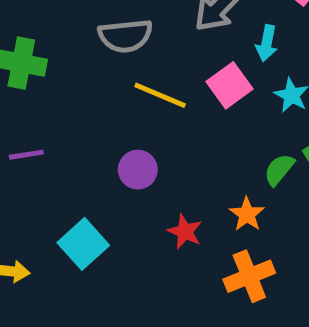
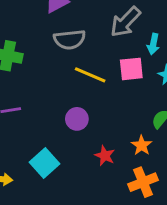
pink square: (230, 85) -> (131, 69), turned 30

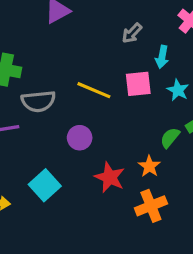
gray arrow: (125, 22) -> (132, 33), size x0.6
gray semicircle: (70, 40) -> (38, 101), moved
red star: (105, 156) -> (110, 177), size x1.4

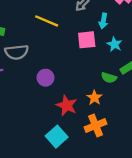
yellow line: (94, 90) -> (47, 21), moved
green semicircle: (170, 138) -> (109, 78), turned -112
cyan square: (45, 185) -> (57, 137), moved

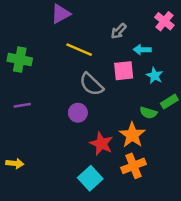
cyan arrow: (103, 21) -> (142, 50), turned 80
gray semicircle: (17, 52) -> (91, 84), moved, turned 50
orange star: (94, 98) -> (132, 135), size x1.5

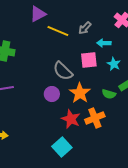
yellow line: (79, 50) -> (58, 31), moved
orange star: (132, 135) -> (80, 93), moved
orange cross: (134, 166) -> (95, 118), moved

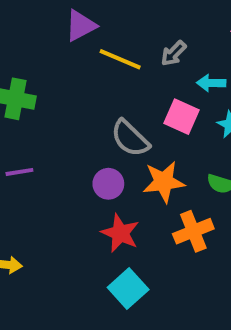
pink square: (89, 60) -> (181, 117), turned 30
orange star: (80, 93) -> (164, 182), turned 30
red star: (71, 119) -> (120, 233), moved

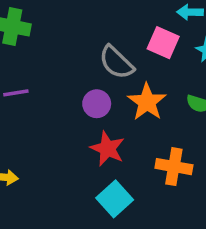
orange star: (164, 182) -> (147, 102), turned -30
orange cross: (193, 231) -> (174, 167), moved, turned 32

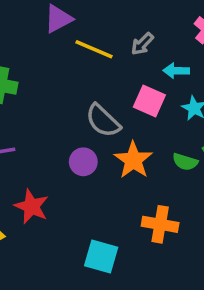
red star: (107, 149) -> (31, 206), moved
cyan square: (115, 199) -> (101, 257), turned -32

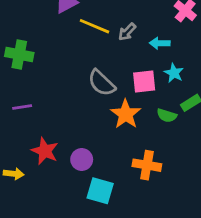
gray arrow: (142, 44) -> (127, 32), moved
pink square: (149, 101) -> (144, 81), moved, turned -30
purple circle: (83, 162) -> (82, 159), moved

